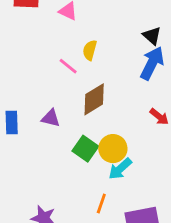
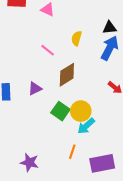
black triangle: (152, 36) -> (110, 28), turned -48
yellow semicircle: (90, 50) -> (76, 38), moved
purple triangle: (51, 118) -> (35, 89), turned -40

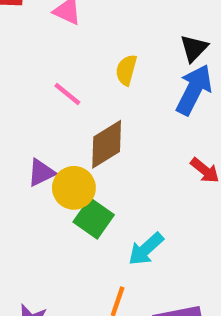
black triangle: (110, 28) -> (194, 48), turned -40
yellow circle: (81, 111) -> (74, 188), moved

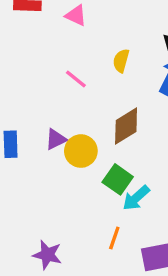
brown diamond: (107, 144) -> (126, 126), moved
green square: (94, 218) -> (118, 179), moved

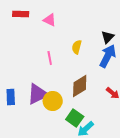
pink line: (76, 79) -> (50, 58), turned 40
purple triangle: (56, 139) -> (38, 94), size x1.6

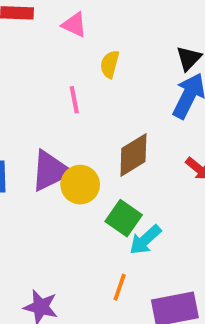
yellow semicircle: (77, 47) -> (110, 64), moved

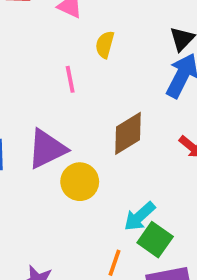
yellow circle: (80, 185) -> (80, 182), moved
green square: (124, 218) -> (155, 240), moved

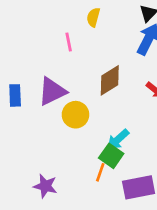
green square: (155, 240) -> (111, 156), moved

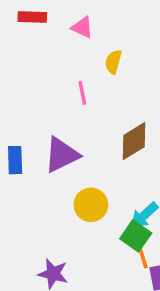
yellow circle: (75, 115) -> (91, 205), moved
orange line: (100, 172) -> (143, 257), moved, turned -36

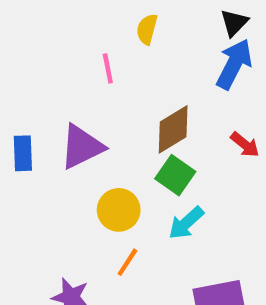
green square: (136, 236) -> (175, 175), moved
orange line: (143, 257) -> (127, 262), moved, turned 50

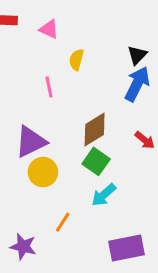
yellow circle: (119, 210) -> (43, 172), moved

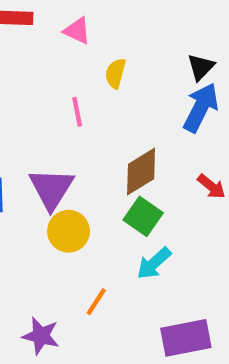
purple triangle: (31, 142) -> (51, 189), turned -32

